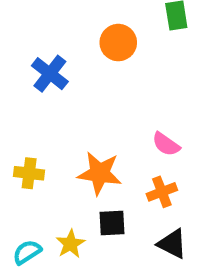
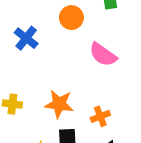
pink semicircle: (166, 144) -> (103, 55), moved, size x1.5

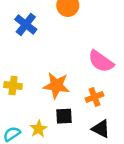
pink semicircle: (103, 55) -> (101, 61), moved

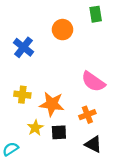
yellow cross: (13, 86) -> (22, 95), moved
yellow star: (39, 129) -> (35, 128), moved

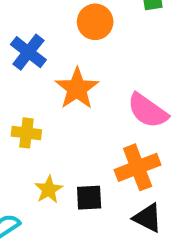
orange star: (52, 104) -> (77, 89), moved, turned 30
orange cross: (87, 115) -> (138, 167), size x1.5

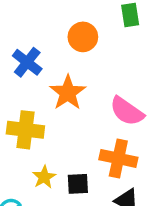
yellow cross: (26, 133) -> (25, 130), size x1.5
orange cross: (138, 167) -> (118, 158), turned 33

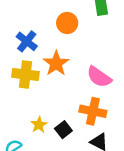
yellow cross: (25, 130) -> (25, 74), moved
black square: (78, 184) -> (63, 130), turned -35

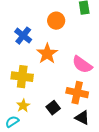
yellow cross: (25, 74) -> (22, 77), moved
yellow star: (39, 125) -> (23, 106), moved

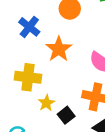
yellow star: (23, 106) -> (46, 103), moved

